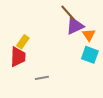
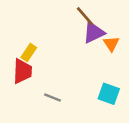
cyan square: (90, 55) -> (109, 94), moved
gray line: (42, 78) -> (52, 98), turned 32

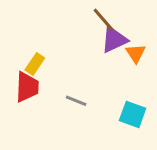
gray line: (52, 98) -> (76, 101), moved

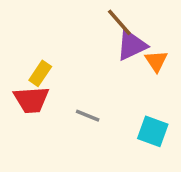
red trapezoid: (27, 87) -> (31, 100), turned 84

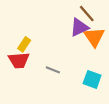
brown line: (119, 22) -> (87, 14), moved
orange triangle: (156, 61) -> (94, 37), size x1.5

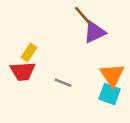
brown line: (87, 14) -> (83, 16), moved
orange triangle: (94, 37) -> (112, 75), moved

